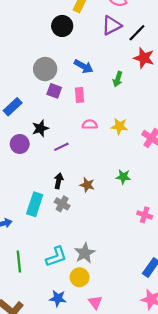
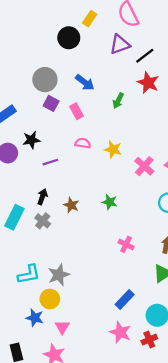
pink rectangle: (79, 95) -> (77, 111), turned -32
blue star: (58, 298) -> (35, 318), moved

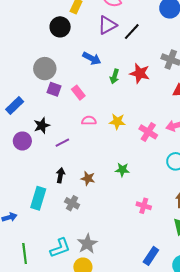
blue arrow: (85, 82) -> (92, 58), moved
red star: (148, 83) -> (140, 73), moved
gray cross: (43, 221) -> (72, 203), moved

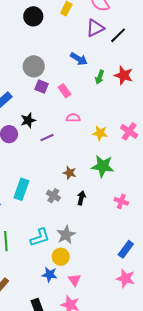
black circle: (60, 27) -> (33, 16), moved
yellow star: (117, 122) -> (100, 133), moved
green star: (122, 170) -> (103, 166), size x1.6
black arrow: (60, 175) -> (81, 198), moved

